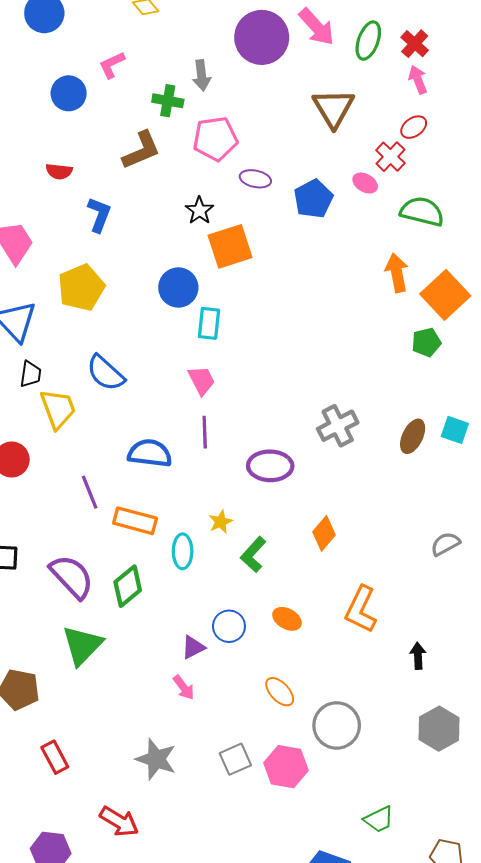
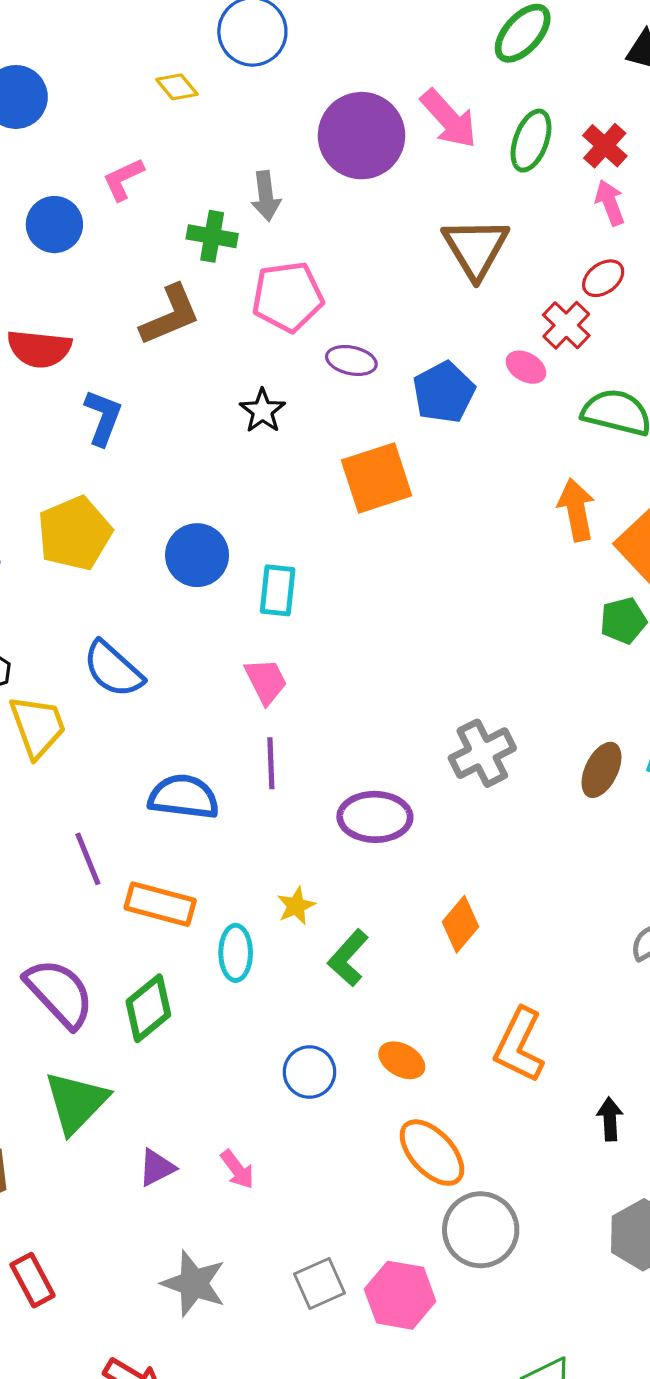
red semicircle: (59, 171) -> (39, 349), size x1.5
orange square: (230, 246) -> (377, 478), moved
blue circle: (178, 287) -> (197, 555), moved
purple triangle: (193, 647) -> (157, 1168), moved
orange ellipse: (280, 692) -> (432, 1153), moved, size x1.4

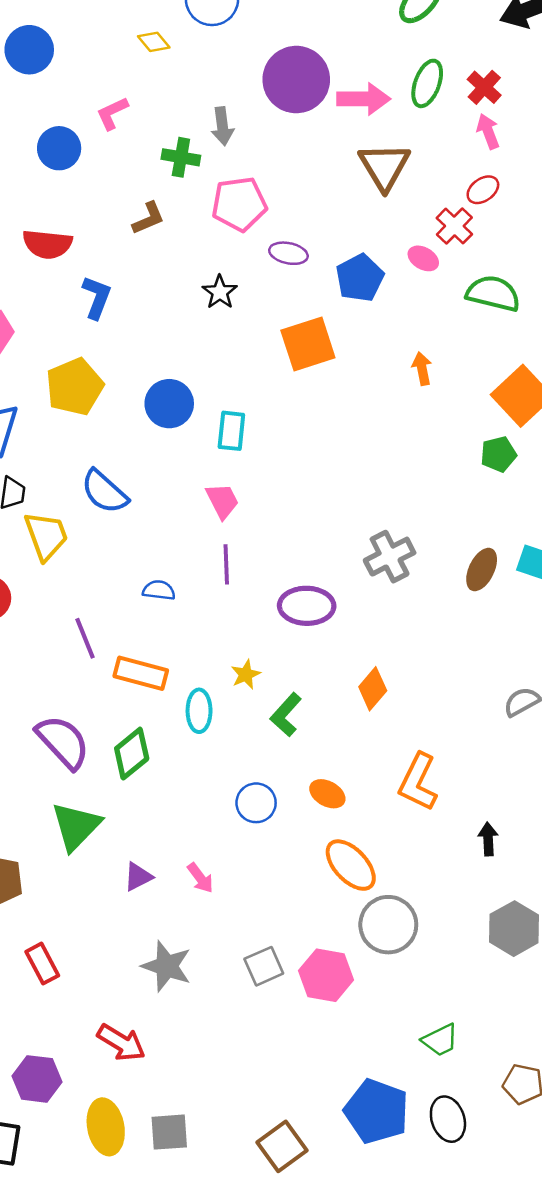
pink arrow: (449, 119) -> (364, 99), moved, turned -48
brown L-shape: (170, 315) -> (148, 218), size x0.7
orange arrow: (576, 510) -> (422, 369), moved, size x0.7
blue semicircle: (184, 797) -> (159, 590), size x0.6

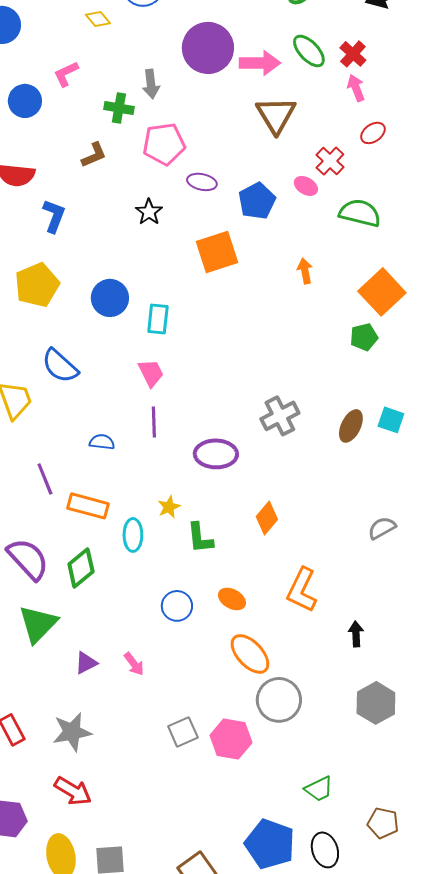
green ellipse: (427, 83) -> (309, 51), turned -63
red ellipse: (483, 190) -> (373, 133), moved
green L-shape: (286, 715) -> (200, 538), turned -48
gray star: (167, 966) -> (72, 732), moved, turned -30

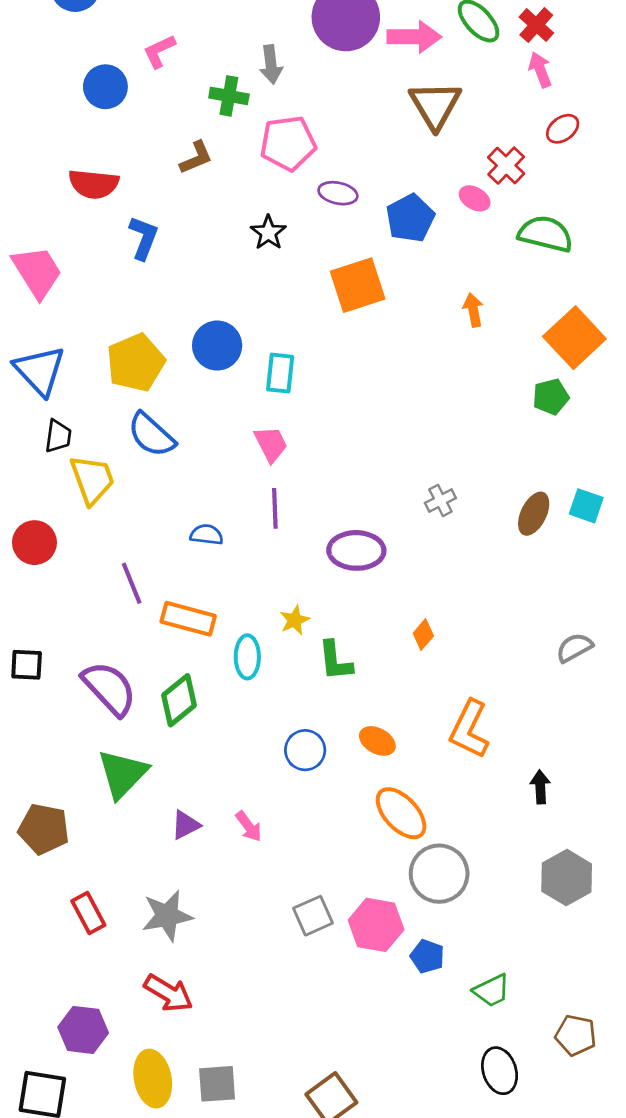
yellow pentagon: (37, 285) -> (136, 363), moved
gray cross: (280, 416) -> (440, 501), size x0.6
orange diamond: (267, 518) -> (423, 635), size x0.7
blue pentagon: (270, 844) -> (427, 956), moved, size x0.5

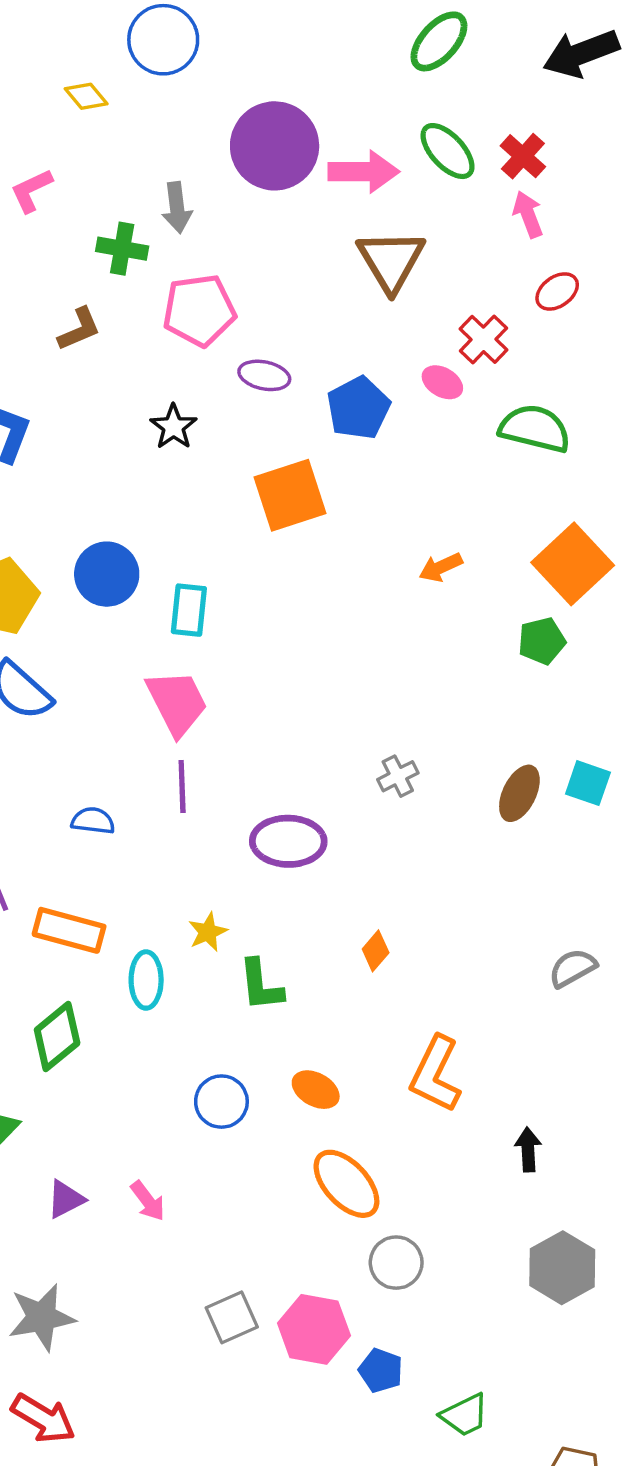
orange arrow: (473, 310) -> (441, 567), moved, turned -104
pink trapezoid: (271, 444) -> (177, 703), size x1.4
gray circle: (439, 874) -> (396, 1263), size x0.7

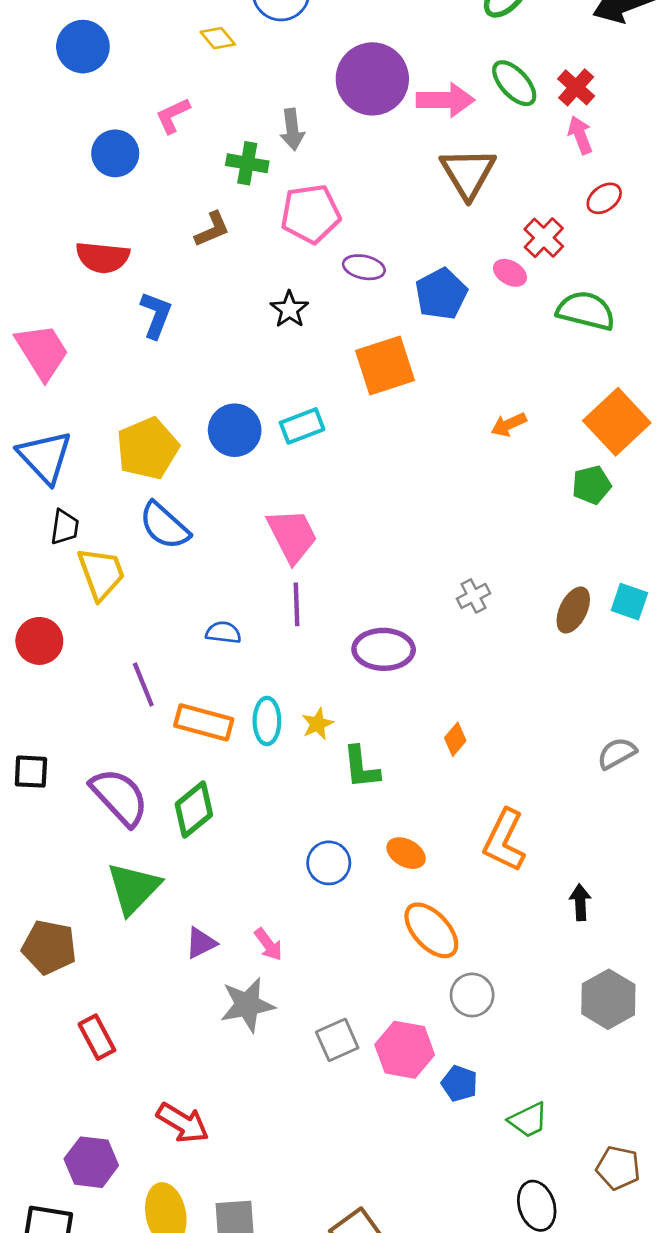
cyan rectangle: (189, 610) -> (302, 426), moved, turned 63
cyan ellipse: (146, 980) -> (267, 721), moved
gray star: (42, 1317) -> (247, 1005), moved

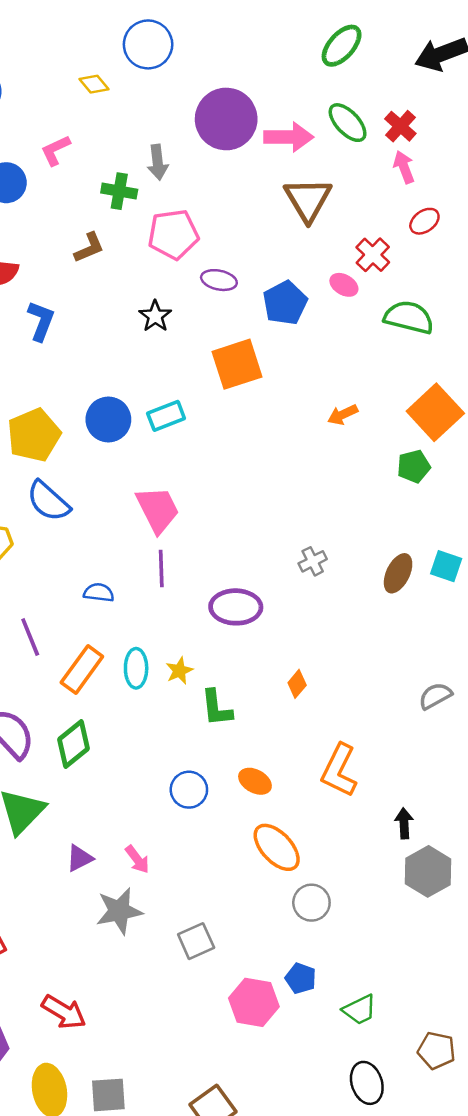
orange rectangle: (204, 722) -> (82, 669), turned -69
gray hexagon: (608, 999) -> (428, 871), moved
pink hexagon: (405, 1050) -> (254, 1002), moved

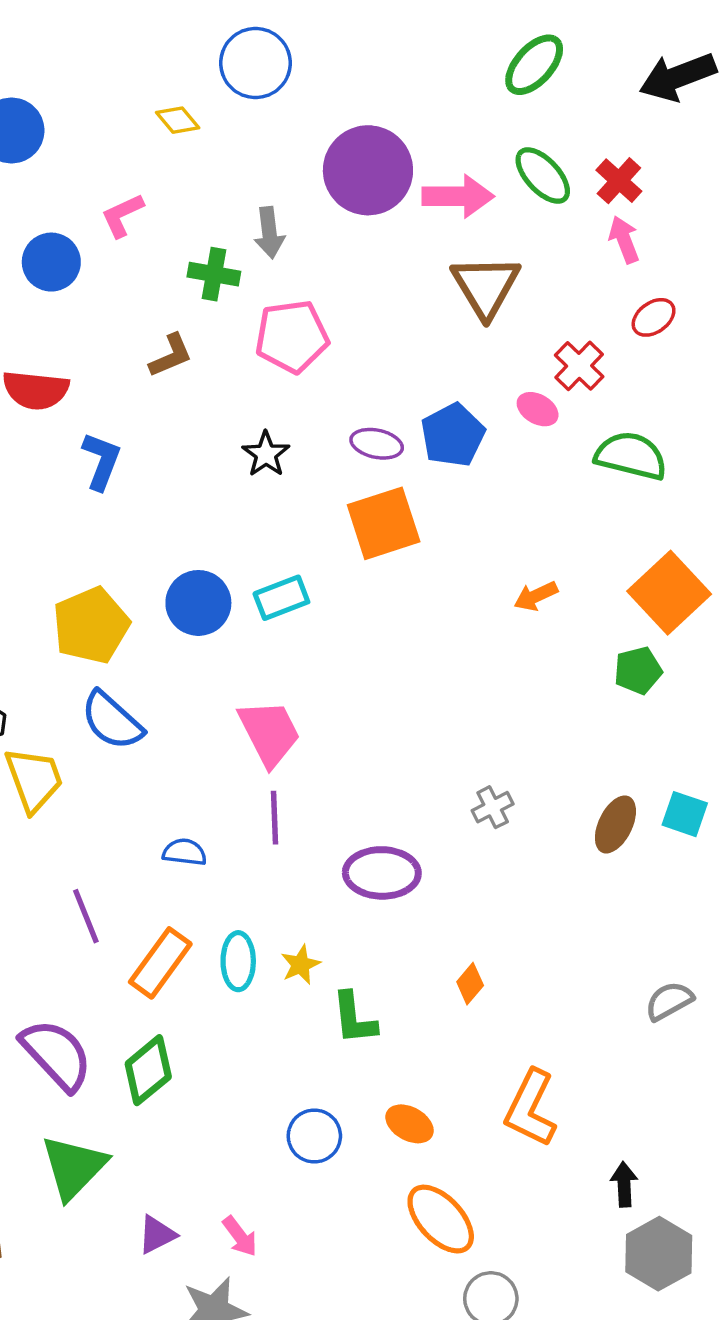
purple ellipse: (219, 280) -> (377, 444), moved

